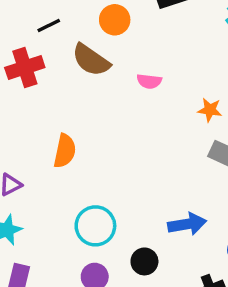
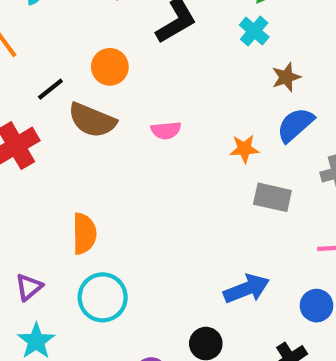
black line: (49, 25) -> (50, 89), moved
cyan circle: (95, 226) -> (103, 297), moved

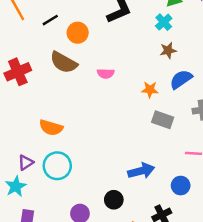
brown star: (286, 77) -> (168, 50), moved
black line: (50, 89) -> (50, 20), moved
orange semicircle: (84, 234) -> (51, 128), turned 100
purple triangle: (29, 287) -> (26, 163), moved

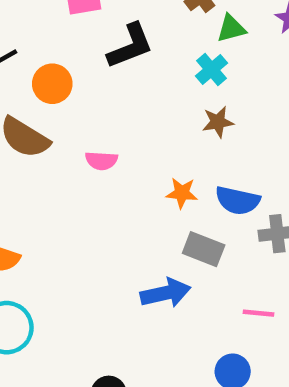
blue semicircle: (181, 79) -> (238, 201), moved, turned -135
blue arrow: (141, 171) -> (166, 293), moved

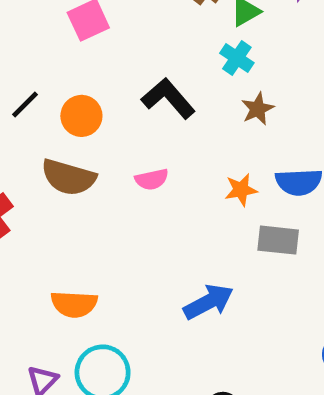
black L-shape: (130, 46) -> (168, 98), moved, turned -94
blue arrow: (166, 293) -> (209, 302), moved

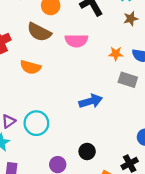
pink semicircle: (152, 179) -> (76, 41), size x1.5
orange semicircle: (74, 304) -> (31, 67), moved

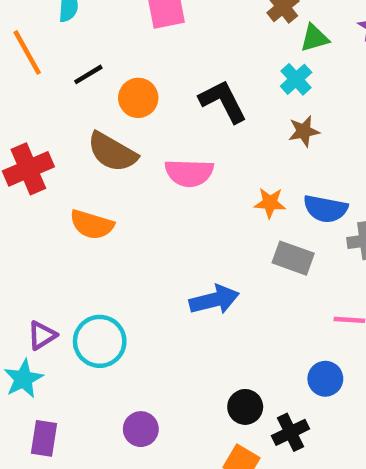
black circle: (87, 151) -> (245, 407), moved

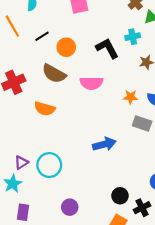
cyan cross: (296, 79) -> (133, 37), moved, turned 32

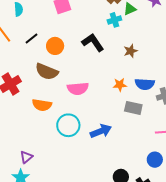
cyan cross: (133, 37) -> (114, 20), moved
pink semicircle: (91, 83) -> (78, 89), moved
cyan circle: (49, 165) -> (68, 125), moved

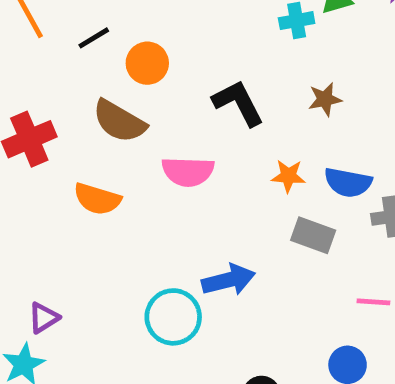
black L-shape: (93, 42) -> (238, 103), moved
cyan circle: (68, 125) -> (173, 317), moved

